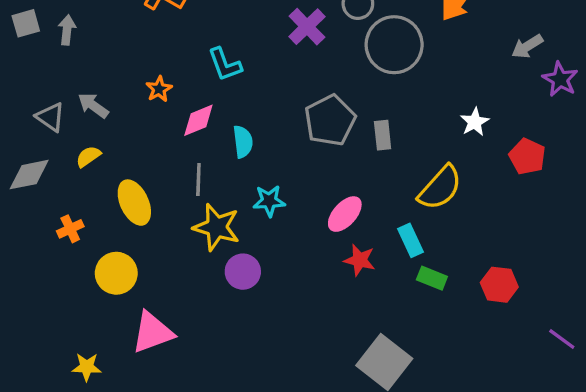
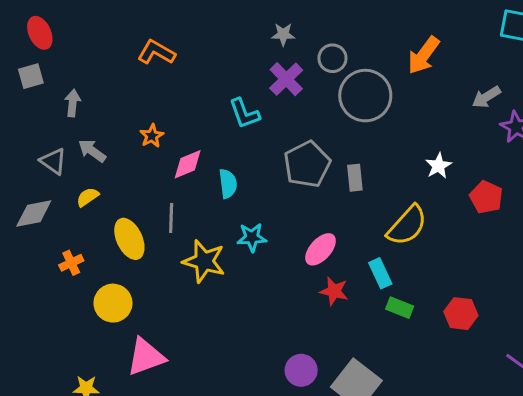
gray arrow: (67, 30) -> (73, 103), moved
cyan L-shape: (225, 64) -> (244, 113), moved
gray line: (198, 180) -> (171, 218), moved
purple circle: (243, 272) -> (301, 370), moved

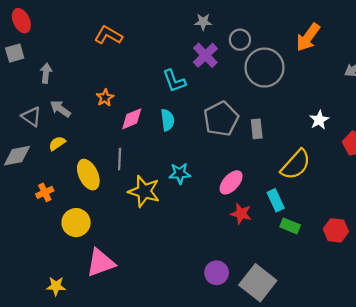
cyan semicircle: (228, 184) -> (167, 120), moved

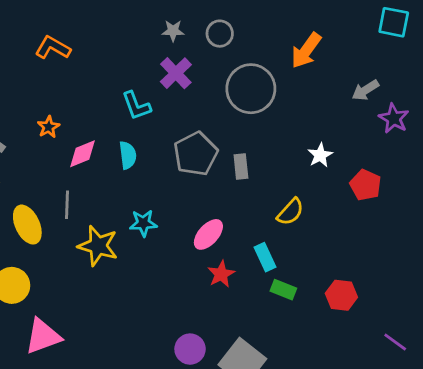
gray circle: (240, 40) -> (220, 34), moved
yellow semicircle: (296, 165) -> (290, 212), size x0.7
red star: (241, 214) -> (221, 274), turned 30

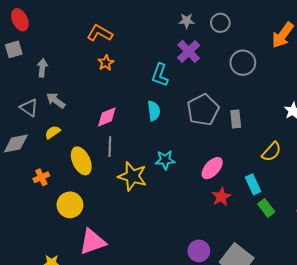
gray circle: (251, 89) -> (243, 63), size x0.7
cyan L-shape: (136, 106) -> (160, 75), turned 40
orange star: (49, 127) -> (106, 63), moved
pink diamond: (82, 154) -> (107, 117), moved
green rectangle: (283, 290) -> (266, 208), turned 30

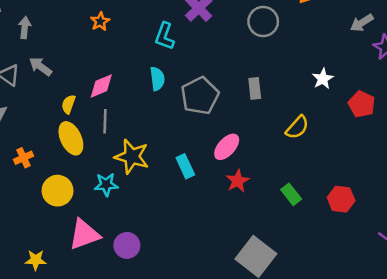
gray pentagon: (203, 110) -> (200, 96), moved
yellow semicircle: (53, 132) -> (68, 104), moved, turned -35
cyan star: (165, 160) -> (106, 185), moved
cyan rectangle: (253, 184) -> (185, 166), moved
purple circle: (199, 251) -> (127, 245), moved

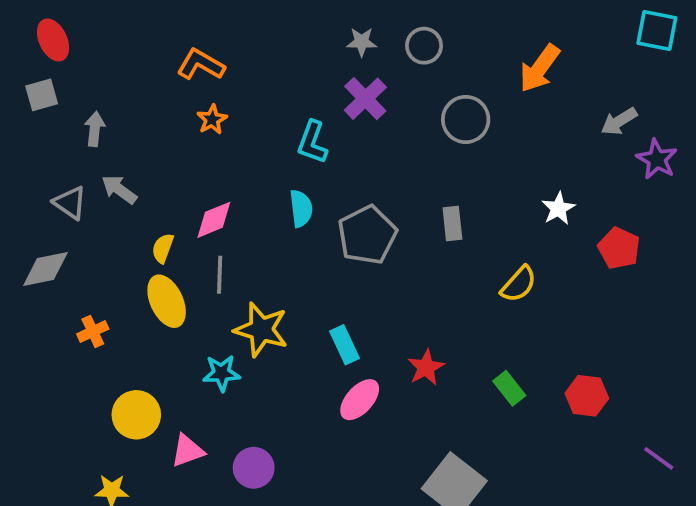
pink ellipse: (227, 147) -> (360, 400), moved
yellow circle: (58, 191) -> (136, 415), moved
pink triangle: (84, 234) -> (187, 451), size x0.7

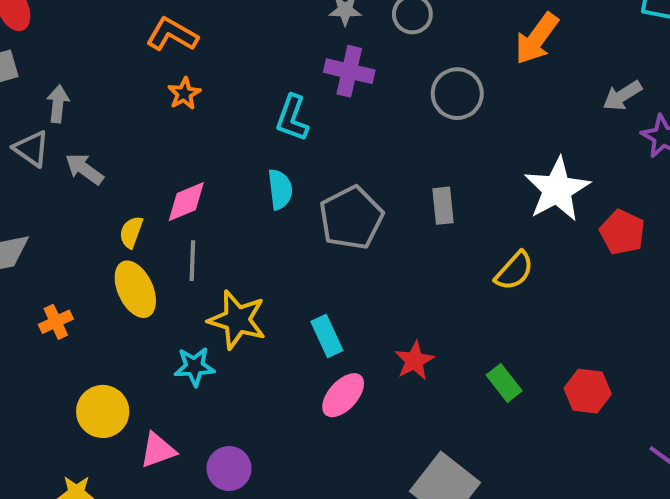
purple cross: (365, 99) -> (349, 71), turned -33
gray triangle: (70, 203) -> (31, 149), moved
white star: (558, 208) -> (557, 189), size x1.8

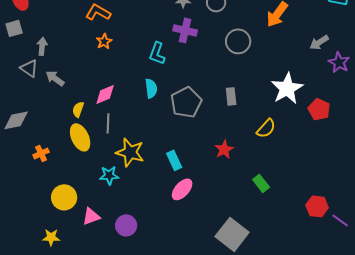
red star: (414, 361) -> (224, 149), moved
red hexagon: (588, 391) -> (317, 206), moved

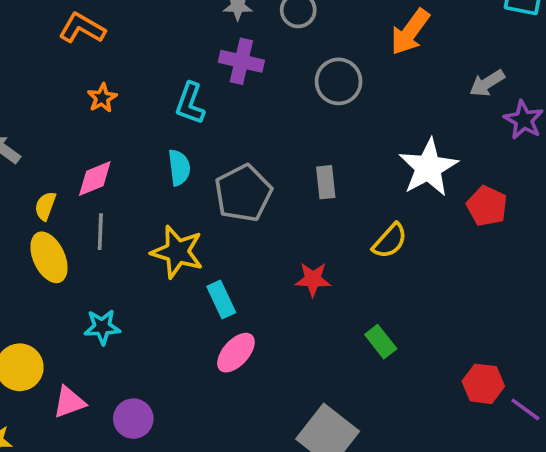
orange star: (104, 41) -> (102, 98), moved
red star: (224, 149) -> (313, 279), turned 30
yellow star: (130, 152) -> (177, 252), moved

